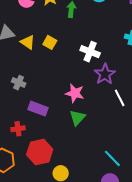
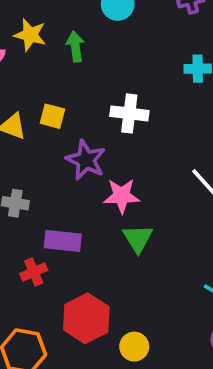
purple star: (105, 74) -> (86, 160), moved
red cross: (18, 129) -> (34, 272), moved

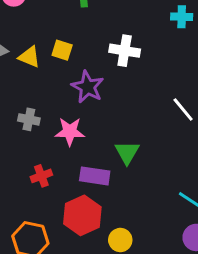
pink star: (122, 196) -> (70, 132), moved
purple rectangle: (63, 241) -> (95, 176), moved

